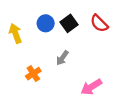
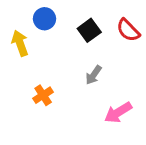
blue circle: (46, 23) -> (45, 19), moved
gray arrow: (62, 58) -> (94, 75), moved

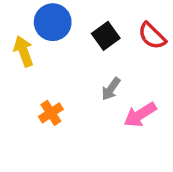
blue circle: (45, 19) -> (53, 22), size x1.4
pink arrow: (118, 112) -> (140, 115), moved

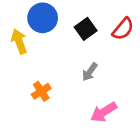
red semicircle: (152, 36) -> (123, 29), turned -95
pink arrow: (140, 115) -> (104, 112), moved

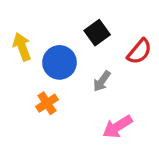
blue circle: (43, 18) -> (60, 62), moved
red semicircle: (123, 29) -> (139, 51), moved

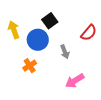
black square: (97, 33) -> (50, 21), moved
gray arrow: (102, 81) -> (65, 52), turned -56

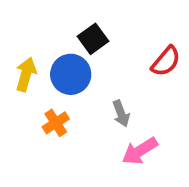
yellow arrow: (14, 30) -> (26, 74), moved, turned 36
gray arrow: (65, 52) -> (121, 114), moved

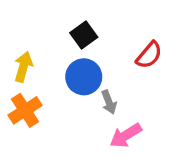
blue circle: (71, 74) -> (84, 77), moved
orange cross: (56, 123) -> (25, 110), moved, size x1.4

